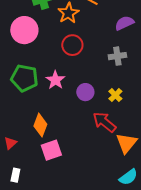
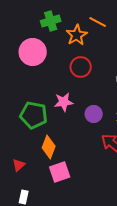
green pentagon: (24, 78) -> (34, 115), moved
pink star: (55, 80) -> (64, 102), turned 30

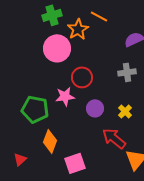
pink circle: (33, 52) -> (57, 48), moved
red circle: (81, 67) -> (82, 77), moved
pink square: (60, 172) -> (75, 163), moved

